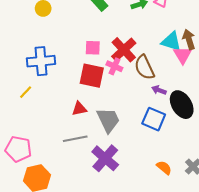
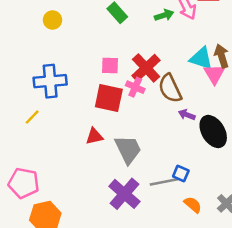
blue square: (154, 119) -> (181, 173), moved, size x0.6
gray line: (75, 139) -> (164, 182), moved

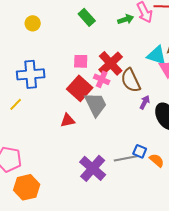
red square: (109, 98) -> (80, 88), turned 30
purple arrow: (187, 115) -> (145, 102), turned 96
gray trapezoid: (128, 149) -> (96, 104), moved
orange semicircle: (193, 205) -> (157, 160), moved

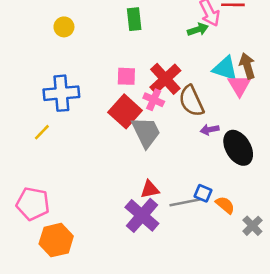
green rectangle: (87, 17) -> (134, 19), turned 36
green arrow: (126, 19) -> (198, 29), moved
purple arrow: (145, 102) -> (210, 130), turned -128
red triangle: (68, 120) -> (150, 189), moved

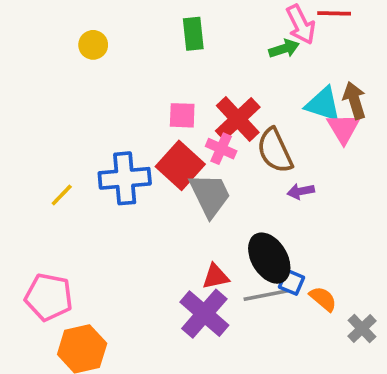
blue cross: (61, 93) -> (125, 178), moved
black ellipse: (238, 148) -> (269, 258), moved

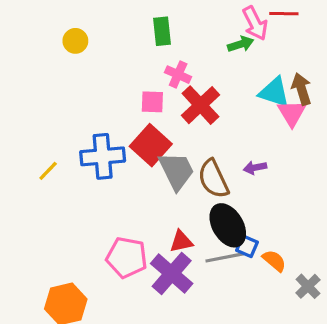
pink cross: (221, 149) -> (178, 75), moved
brown semicircle: (275, 151) -> (213, 179), moved
pink pentagon: (49, 297) -> (127, 257), moved

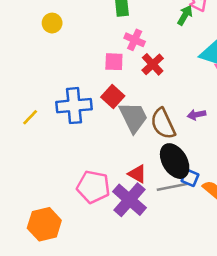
yellow circle: (75, 41) -> (52, 23), moved
green arrow: (241, 44) -> (185, 15), turned -42
red cross: (200, 105) -> (153, 64), size x0.7
red square: (151, 145) -> (113, 97), size x0.7
red triangle: (181, 241) -> (137, 174), turned 42

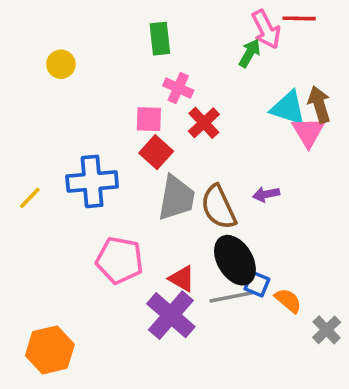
red square: (113, 97) -> (156, 152), moved
gray trapezoid: (133, 117) -> (176, 198), turned 36
pink pentagon: (93, 187) -> (120, 260), moved

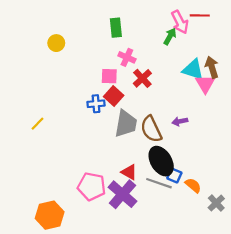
blue cross: (92, 181) -> (96, 104), moved, size x0.6
pink pentagon: (120, 260) -> (92, 186), moved
gray line: (231, 297) -> (159, 183), turned 30

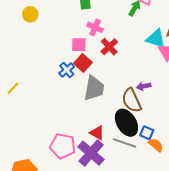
blue cross: (96, 104) -> (67, 70), turned -35
brown semicircle: (151, 129) -> (132, 100), moved
blue square: (174, 175) -> (147, 133), moved

